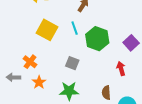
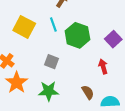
orange star: (39, 82) -> (17, 82), size x1.5
brown semicircle: (106, 93) -> (88, 92), turned 152

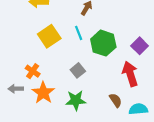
yellow square: (24, 27) -> (49, 36), turned 30
gray square: (51, 62) -> (78, 70), turned 32
red arrow: (103, 67) -> (130, 74), size x1.6

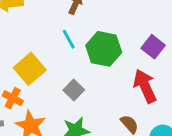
yellow square: (49, 36) -> (30, 69), moved

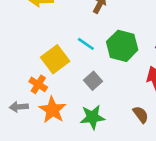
cyan line: (69, 39) -> (86, 44), moved, turned -30

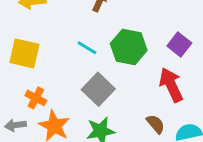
yellow square: (55, 59) -> (24, 53), moved, turned -36
gray square: (93, 81) -> (98, 89), size x1.5

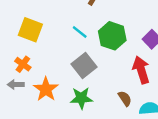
orange cross: (36, 98) -> (23, 64), moved

